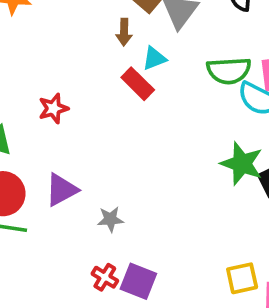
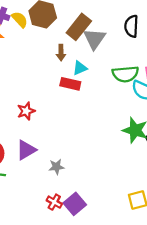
red rectangle: (138, 84) -> (70, 84), turned -30
red star: (53, 108) -> (26, 111), moved
purple square: (138, 281) -> (75, 204), turned 30

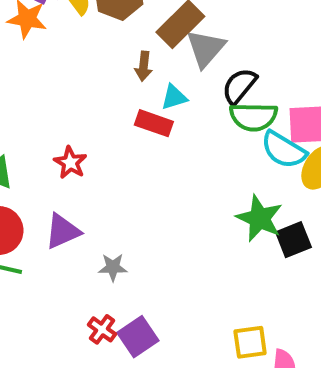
black semicircle: (131, 26) -> (239, 86), moved, turned 30
red star: (26, 111) -> (70, 163), turned -30

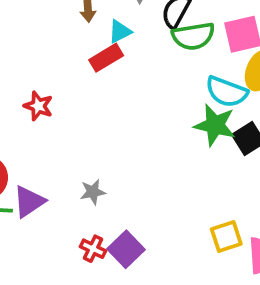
red rectangle: (154, 123) -> (106, 58), turned -40
cyan semicircle: (284, 150) -> (226, 92), moved
purple triangle: (63, 231) -> (29, 202), moved

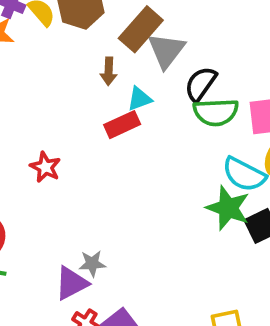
purple triangle: (29, 202) -> (71, 283), moved

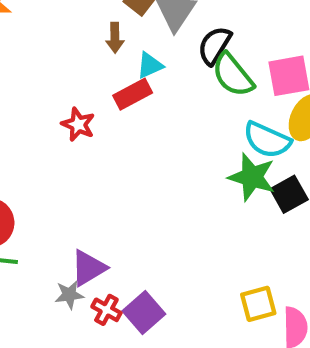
green semicircle: (216, 112) -> (233, 75), turned 57
red star: (45, 167) -> (78, 124), moved
gray star: (92, 264) -> (69, 295), moved

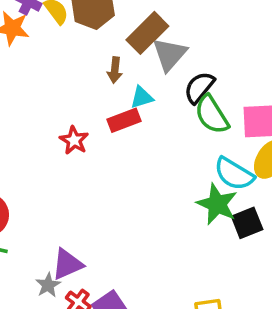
gray star: (69, 295) -> (48, 285), turned -30

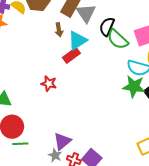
cyan triangle: (142, 97) -> (77, 40), size x1.5
red star: (74, 140) -> (49, 84), moved

